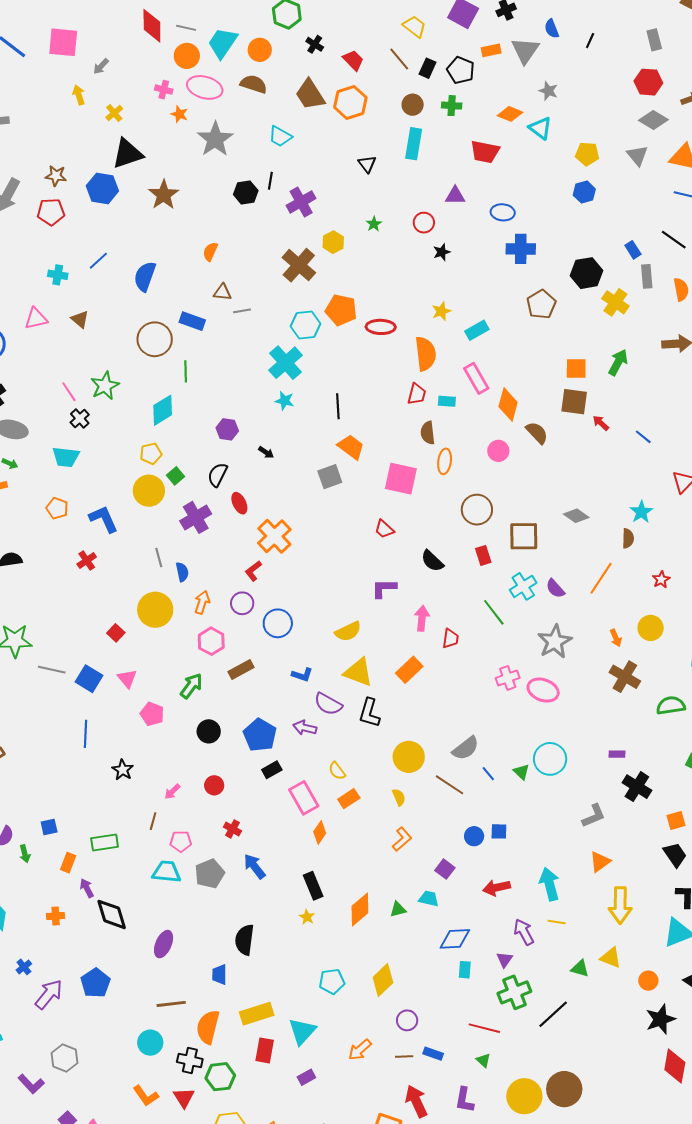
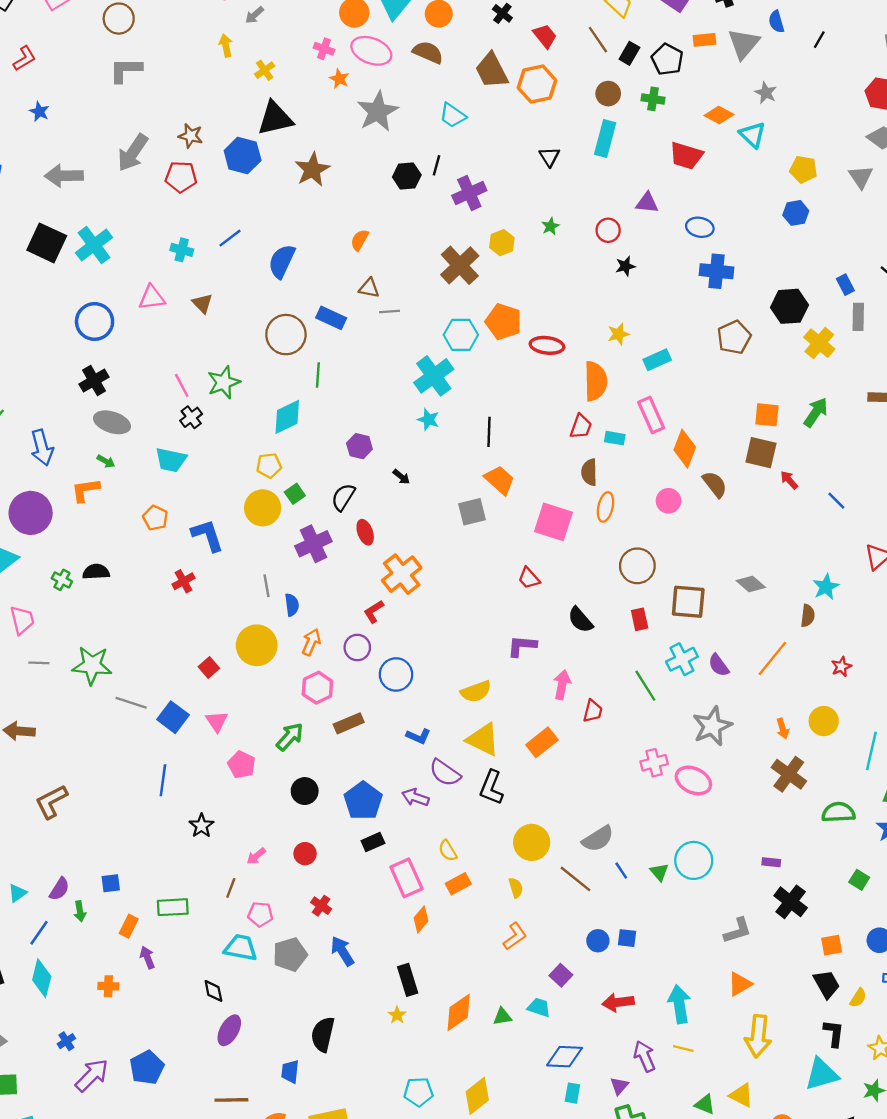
black diamond: (112, 914) -> (213, 991), moved, size x0.6

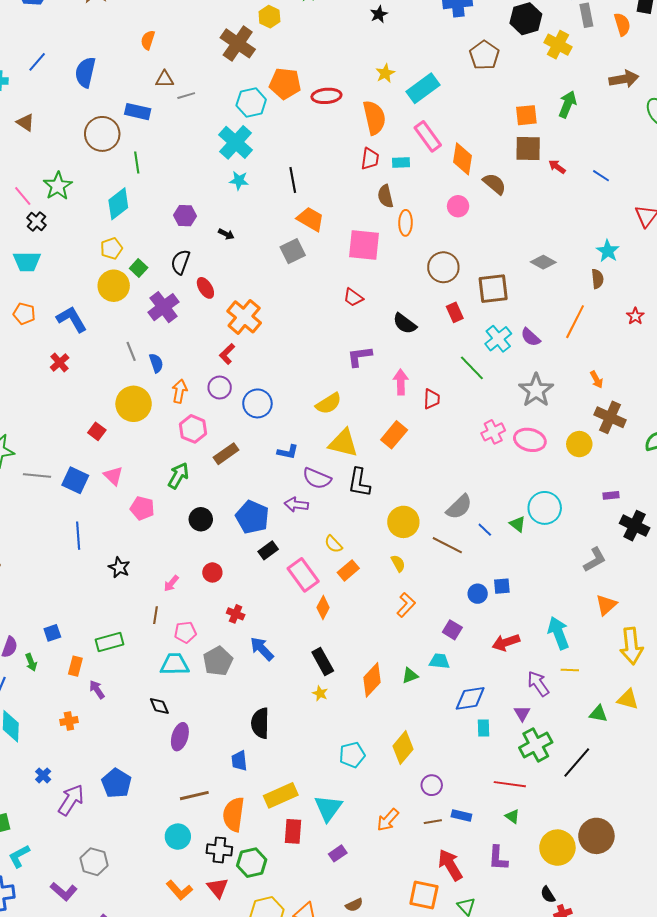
cyan rectangle: (657, 360) -> (423, 88), size x1.4
yellow circle: (824, 721) -> (579, 444), moved

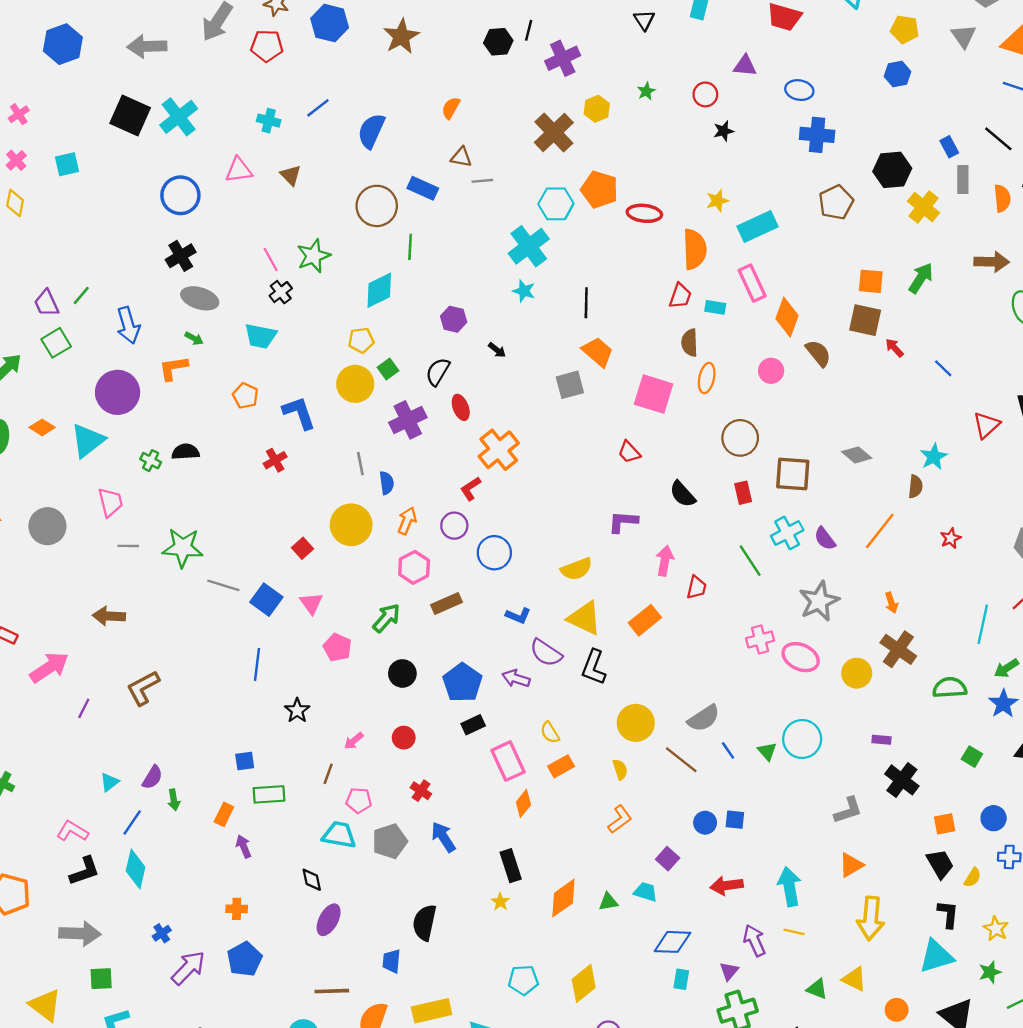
blue square: (52, 633) -> (245, 761), moved
orange cross: (69, 721) -> (237, 909), moved

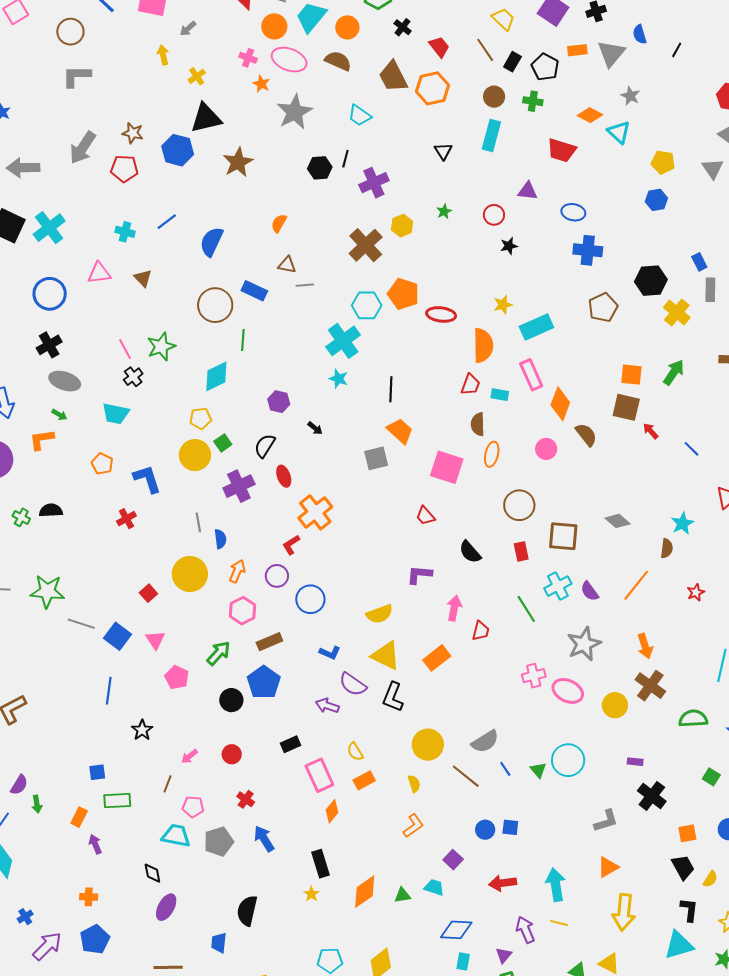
orange arrow: (891, 603) -> (645, 646), size x1.4
blue pentagon: (462, 683) -> (264, 682), moved

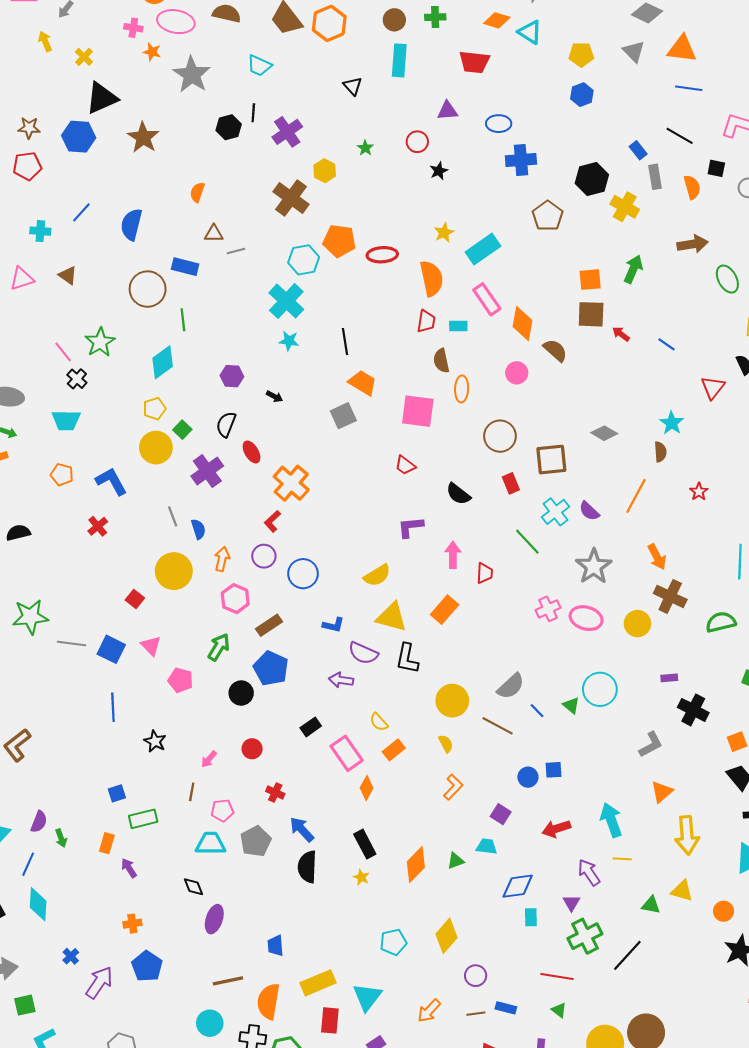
black semicircle: (247, 911) -> (307, 867), moved

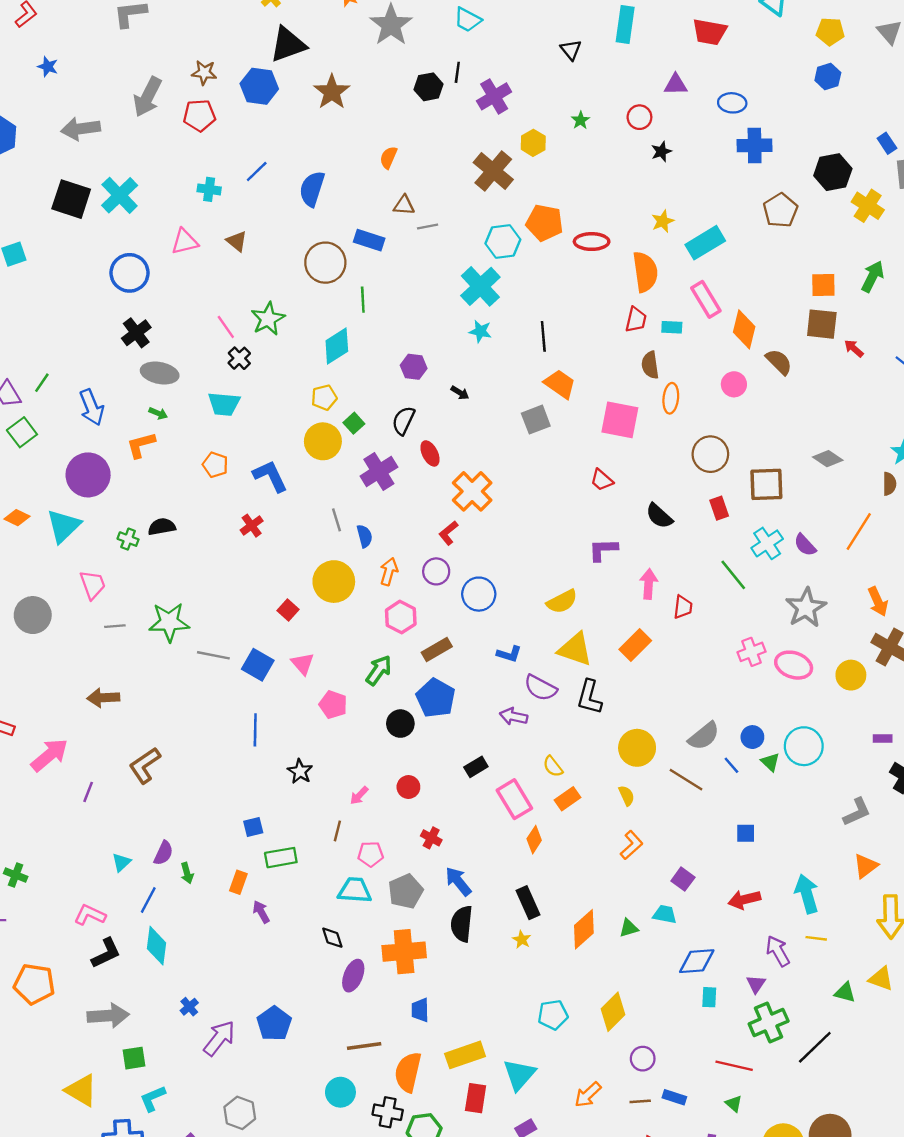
blue circle: (528, 777) -> (752, 737), moved
orange cross: (132, 924) -> (404, 952), moved, size x2.0

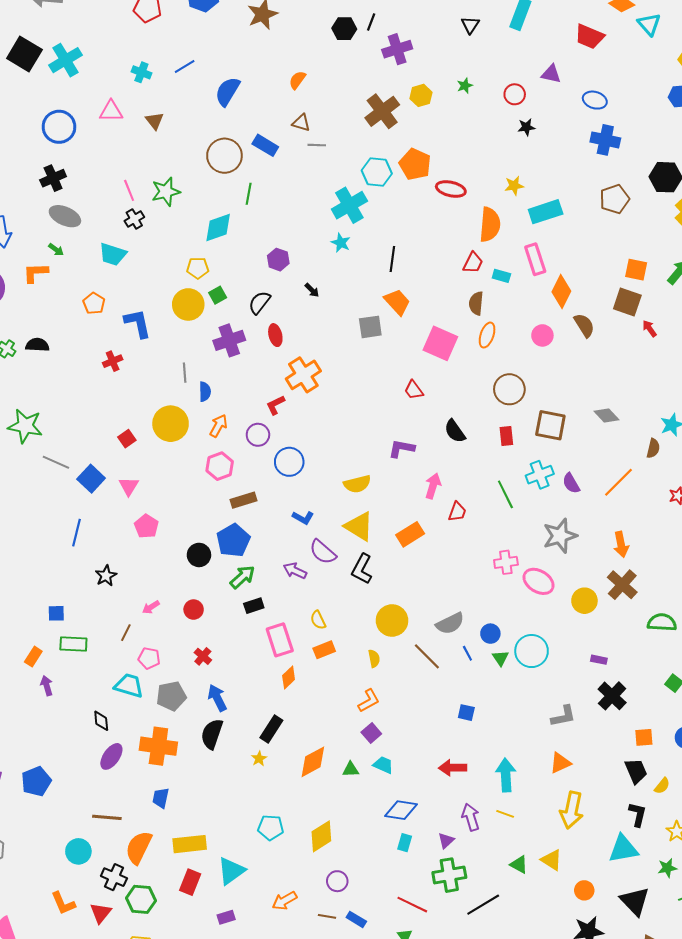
green arrow: (379, 670) -> (242, 577), moved
purple square: (683, 879) -> (371, 733), moved
black rectangle: (528, 903) -> (271, 729), turned 44

